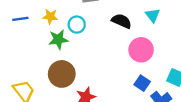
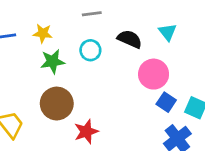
cyan circle: (77, 25) -> (90, 50), moved
blue square: (142, 83) -> (166, 102), moved

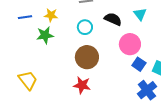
green star: (53, 61) -> (45, 35), moved
brown circle: (57, 104) -> (87, 57), moved
red star: (86, 132) -> (82, 85), turned 30

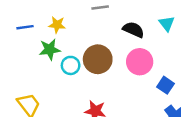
cyan circle: (85, 27) -> (71, 65), moved
pink circle: (130, 44) -> (140, 62), moved
brown circle: (87, 57) -> (98, 59), moved

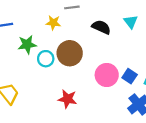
yellow star: (57, 25) -> (53, 23), moved
pink circle: (140, 62) -> (107, 75), moved

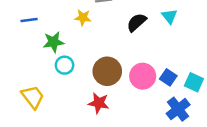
black semicircle: (101, 27) -> (137, 22), turned -66
brown circle: (70, 53) -> (107, 71), moved
cyan circle: (46, 59) -> (65, 65), moved

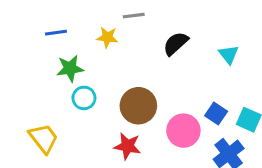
cyan triangle: (170, 16) -> (229, 54), moved
blue line: (29, 20) -> (56, 33), moved
pink circle: (143, 76) -> (183, 131), moved

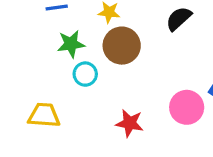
brown circle: (138, 106) -> (122, 46), moved
yellow trapezoid: (44, 138) -> (44, 115), turned -48

